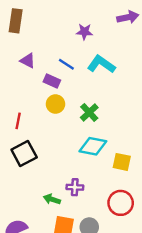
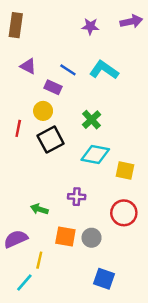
purple star: (84, 32) -> (90, 26), moved
yellow circle: (55, 104) -> (43, 111), moved
black square: (24, 153) -> (51, 140), moved
green arrow: (52, 199) -> (39, 209), moved

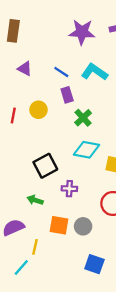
purple star: (90, 26) -> (82, 32), size x1.6
purple rectangle: (53, 87) -> (67, 95), moved, turned 49
red line: (18, 128) -> (13, 115), moved
black square: (51, 140) -> (45, 166), moved

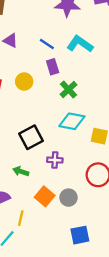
orange square: (59, 225) -> (45, 196), turned 30
blue square: (94, 264) -> (80, 235), turned -30

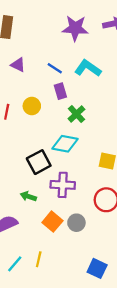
cyan diamond: (72, 121) -> (65, 144), moved
purple cross: (55, 160) -> (63, 185), size x1.5
yellow line: (21, 218) -> (39, 259), moved
blue square: (80, 235) -> (97, 268), moved, turned 36

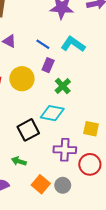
purple rectangle: (60, 91) -> (48, 65), turned 40
yellow circle: (32, 106) -> (22, 79), size x1.5
purple cross: (63, 185) -> (65, 150), moved

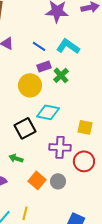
purple rectangle: (48, 65) -> (44, 66), turned 48
yellow circle: (22, 79) -> (30, 85), moved
green cross: (63, 86) -> (61, 75), moved

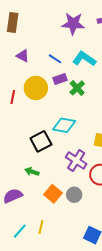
yellow circle: (30, 85) -> (36, 88), moved
purple cross: (60, 147) -> (76, 161), turned 30

